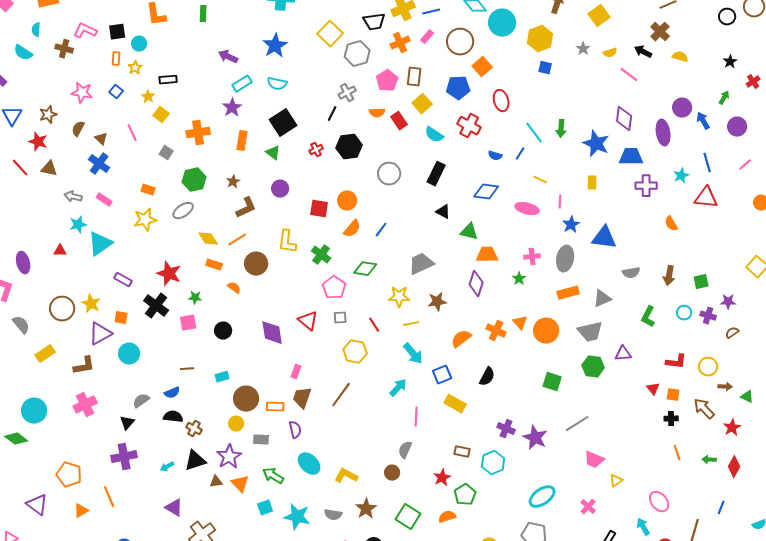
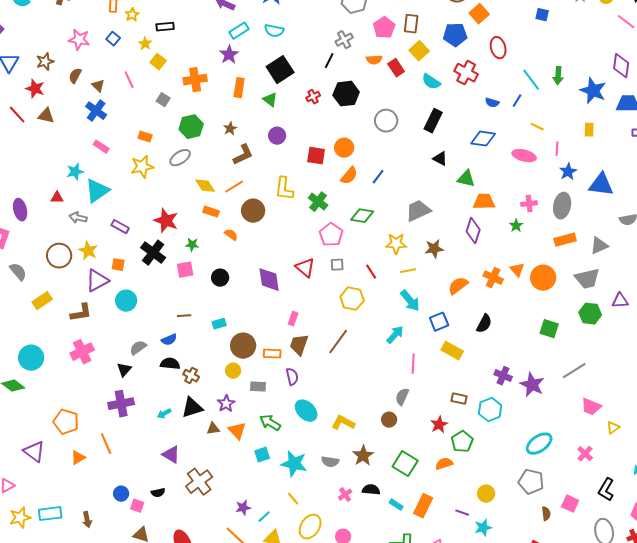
gray arrow: (73, 197) -> (78, 218), moved
purple star: (229, 457) -> (226, 404), size x0.7

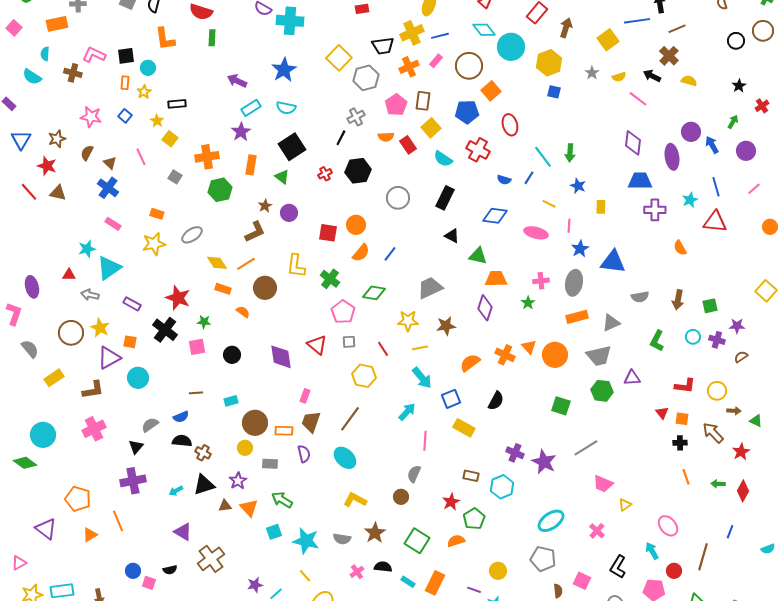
blue star: (593, 91) -> (578, 186), moved, size x0.6
green hexagon: (191, 127) -> (220, 190), moved
brown star: (230, 129) -> (265, 206), moved
cyan ellipse: (306, 411) -> (345, 458), moved

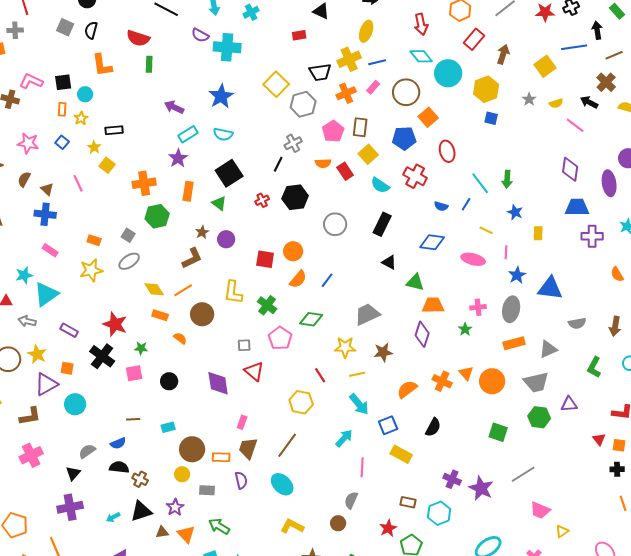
gray square: (175, 177) -> (128, 235), moved
blue cross: (108, 188) -> (45, 214), turned -30
gray square: (349, 342) -> (244, 345), moved

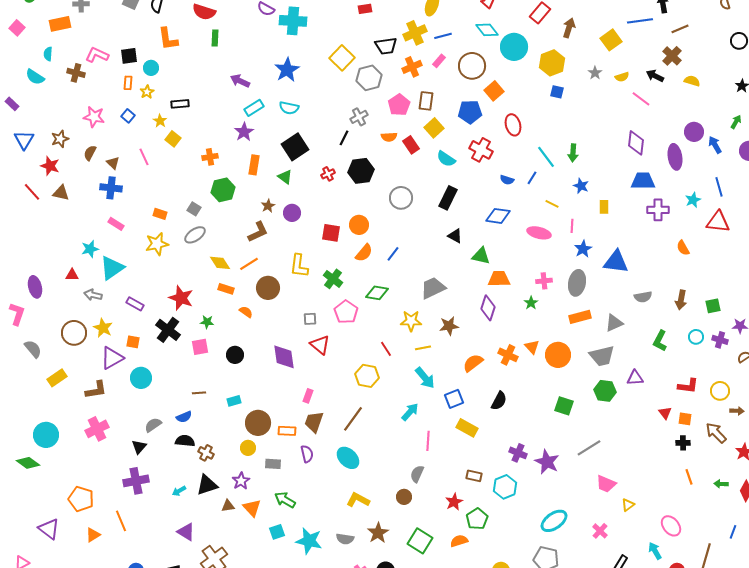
orange cross: (144, 183) -> (210, 157), size x0.7

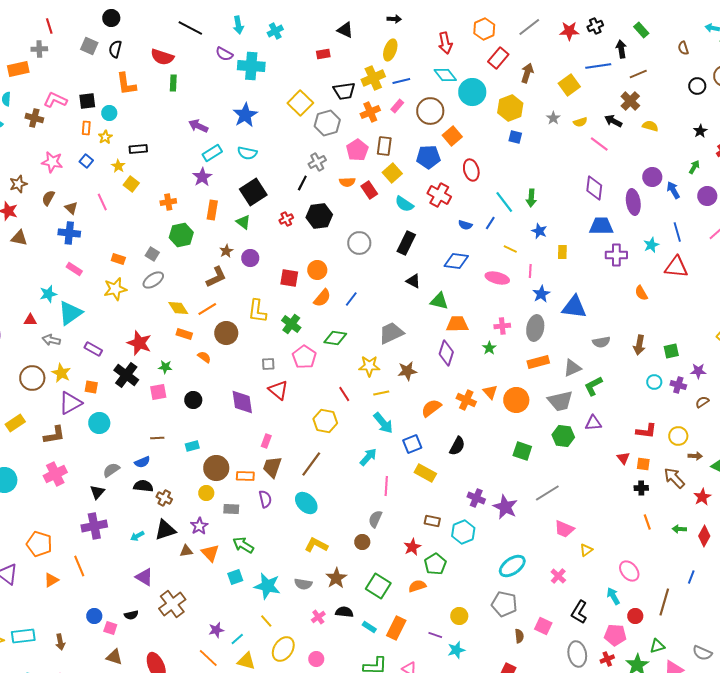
green L-shape: (660, 341) -> (593, 386), moved, turned 35

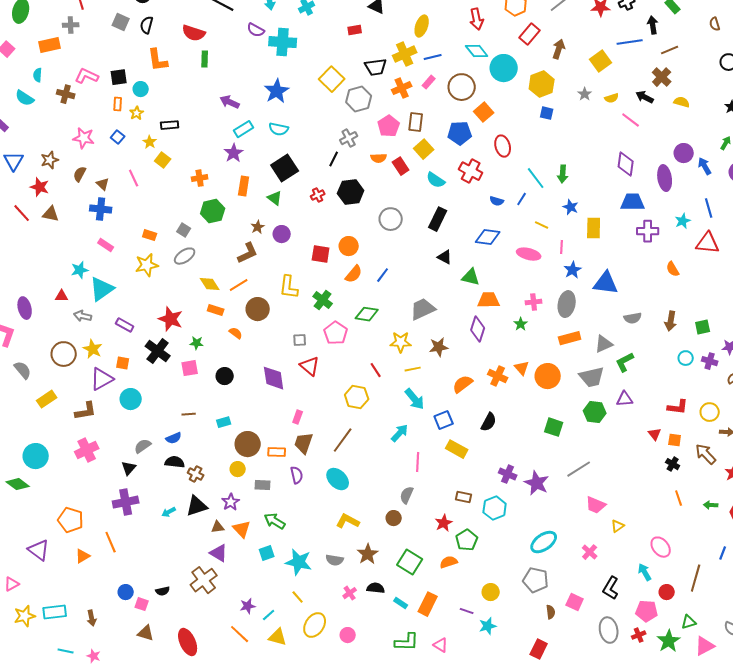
yellow rectangle: (562, 252) -> (594, 228), size x1.5
black cross: (641, 488) -> (673, 464), turned 32
purple triangle: (144, 577) -> (219, 553), moved

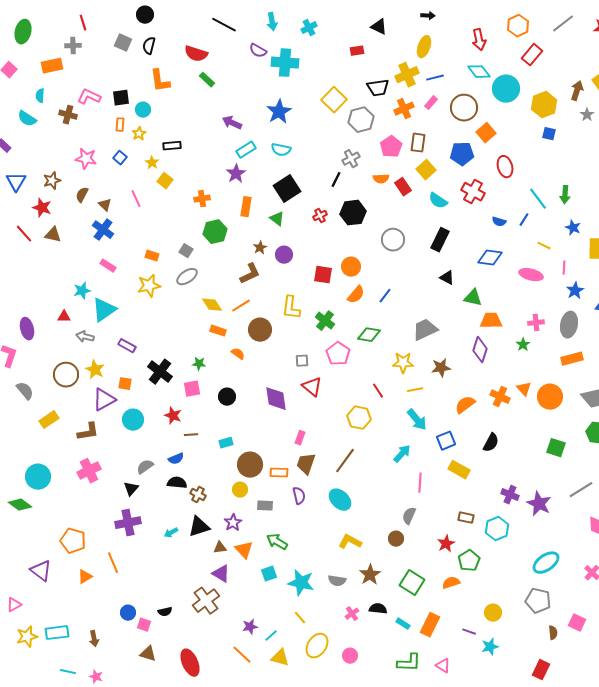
brown arrow: (559, 49) -> (577, 91), moved
green rectangle: (205, 59) -> (207, 80), turned -49
blue cross: (101, 209) -> (103, 230), turned 30
red star: (171, 319) -> (173, 416), moved, size x0.7

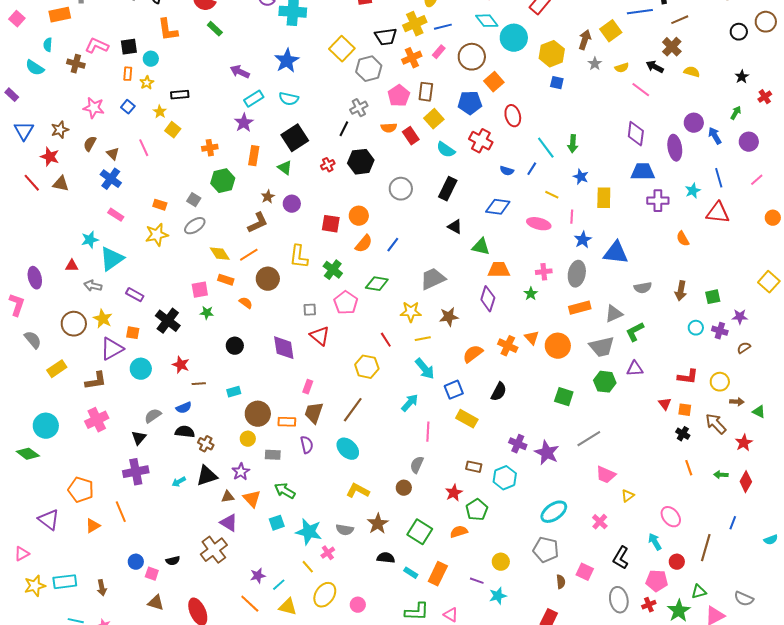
pink square: (192, 389) -> (200, 290), moved
pink cross: (352, 614) -> (328, 553), moved

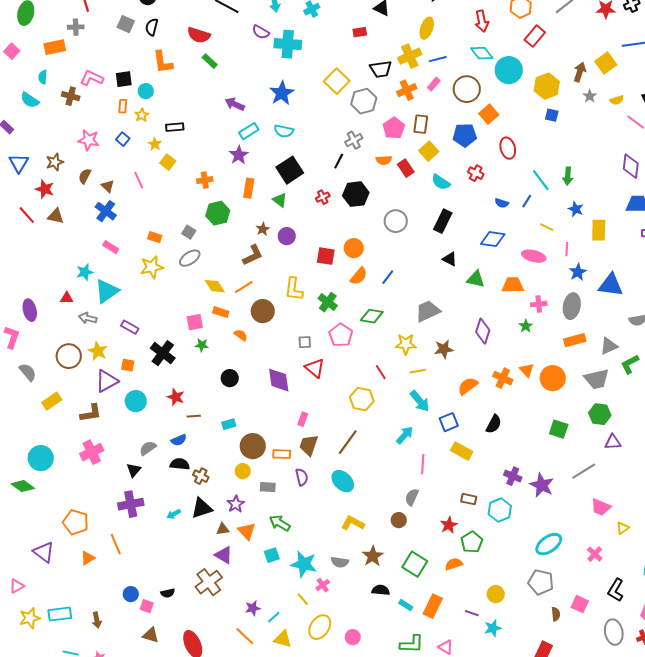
red cross: (481, 141) -> (476, 173), size x0.7
orange trapezoid: (499, 270) -> (513, 285), moved
purple triangle: (635, 369) -> (613, 442), moved

